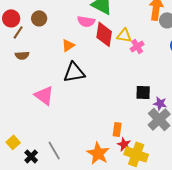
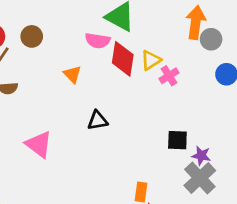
yellow triangle: (124, 35) -> (151, 60), turned -42
orange triangle: (68, 45) -> (72, 74), turned -40
black triangle: (74, 72) -> (98, 121), moved, size x0.7

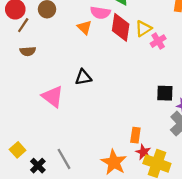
orange triangle: (72, 74) -> (84, 27), moved
black triangle: (98, 121) -> (83, 77), moved

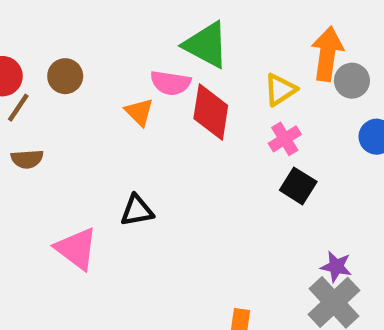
yellow triangle: (143, 29) -> (280, 90), moved
black square: (165, 93) -> (298, 186), moved, turned 30

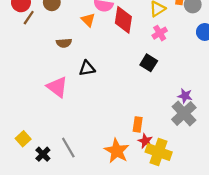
brown semicircle: (27, 159) -> (64, 43), moved
black square: (298, 186) -> (149, 63), moved

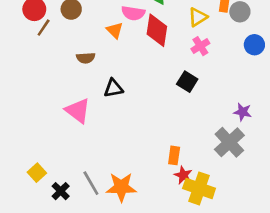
purple star: (185, 96) -> (243, 112), moved
orange star: (117, 151) -> (121, 187), moved, turned -30

